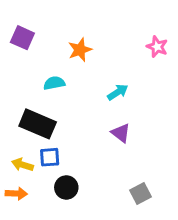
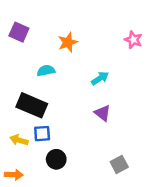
orange arrow: (16, 194) -> (14, 175), moved

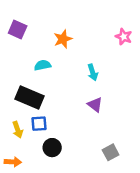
cyan arrow: (100, 78) -> (93, 72), turned 105
yellow arrow: (19, 140) -> (18, 130), turned -126

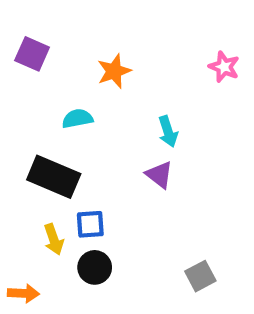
purple triangle: (95, 105) -> (159, 175), moved
blue square: (39, 124) -> (90, 224), moved
yellow arrow: (18, 130) -> (54, 239), moved

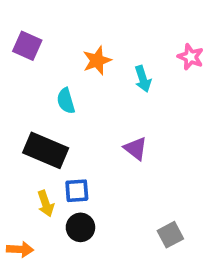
cyan semicircle: (77, 119) -> (66, 101), turned -95
cyan arrow: (168, 132) -> (143, 79), moved

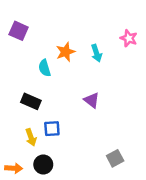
orange star: (97, 60) -> (66, 52), moved
black rectangle: (46, 150) -> (31, 101), size x0.7
black circle: (80, 227) -> (43, 164), moved

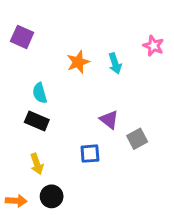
cyan semicircle: (45, 68) -> (40, 93), moved
blue square: (52, 129) -> (90, 154), moved
gray square: (115, 158) -> (137, 139), moved

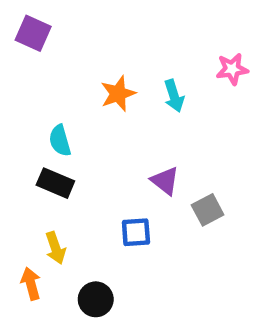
purple square: (22, 37) -> (33, 33), moved
pink star: (153, 46) -> (232, 69), turned -30
black circle: (52, 196) -> (96, 299), moved
orange arrow: (16, 201) -> (31, 284), moved, turned -108

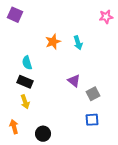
pink star: (232, 69) -> (106, 17), moved
blue square: (136, 232) -> (92, 120), moved
yellow arrow: (55, 248) -> (25, 102), moved

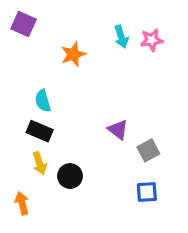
pink star: (106, 17) -> (152, 40), moved
orange star: (53, 42) -> (73, 54), moved
cyan arrow: (78, 43) -> (121, 37), moved
black circle: (43, 134) -> (70, 176), moved

